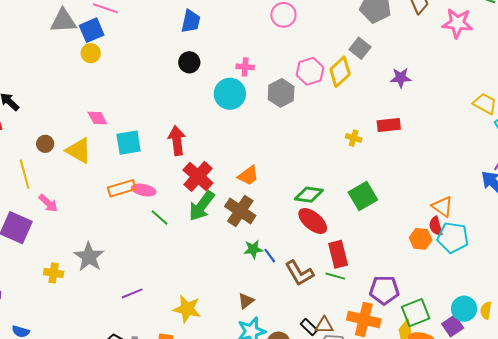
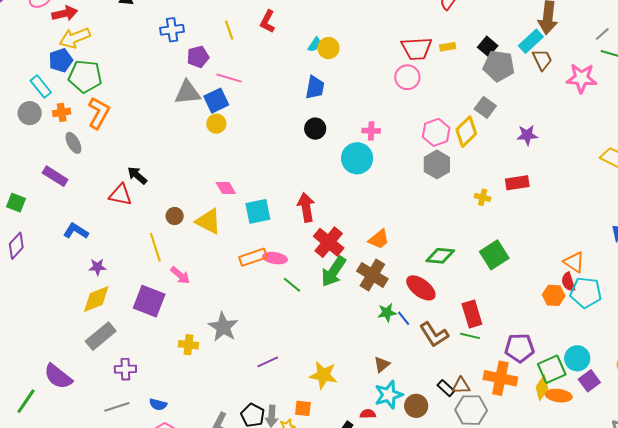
gray hexagon: (281, 93) -> (437, 164), moved
red ellipse: (313, 221) -> (421, 288), moved
cyan circle: (464, 309) -> (577, 358), moved

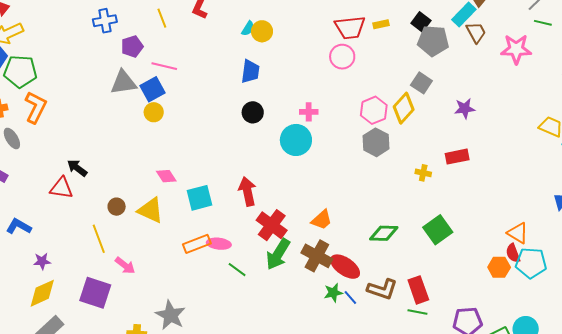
red ellipse: (421, 288) -> (345, 267), moved
brown L-shape: (434, 335) -> (382, 289), moved, turned -36

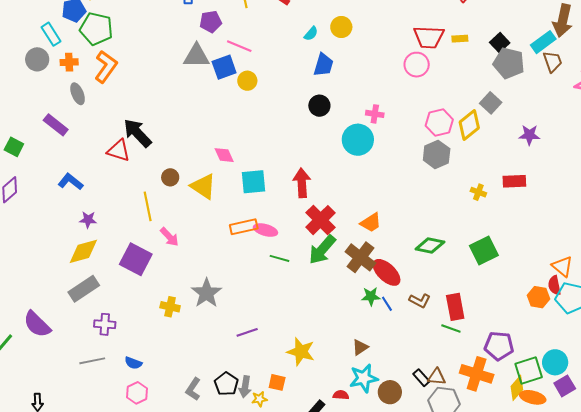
cyan semicircle: (248, 28) -> (311, 34), moved
yellow circle: (154, 112) -> (247, 81), moved
black arrow: (77, 168) -> (137, 133), size x1.5
green line: (237, 270) -> (279, 258), turned -30
brown L-shape: (382, 289) -> (420, 301), size x0.7

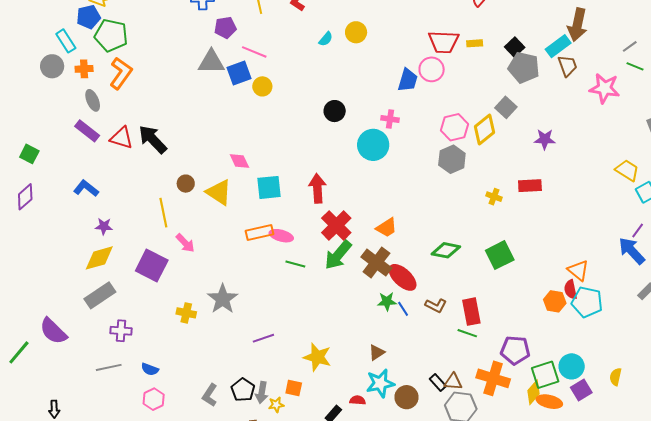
blue trapezoid: (324, 65) -> (408, 80), moved
purple rectangle: (56, 125) -> (87, 131), moved
red triangle: (119, 150) -> (122, 138), moved

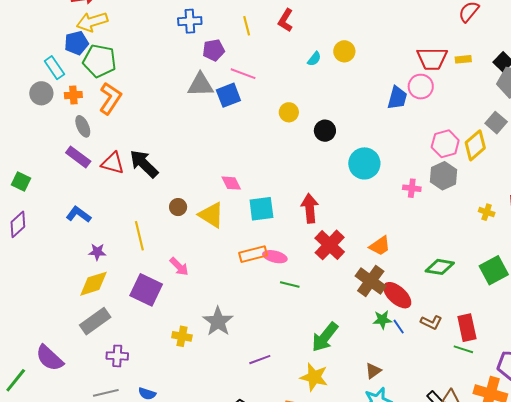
yellow circle: (262, 86) -> (289, 112), moved
pink cross: (390, 119) -> (412, 188), moved
yellow line: (163, 213) -> (139, 236), moved
green arrow: (338, 255) -> (325, 337), moved

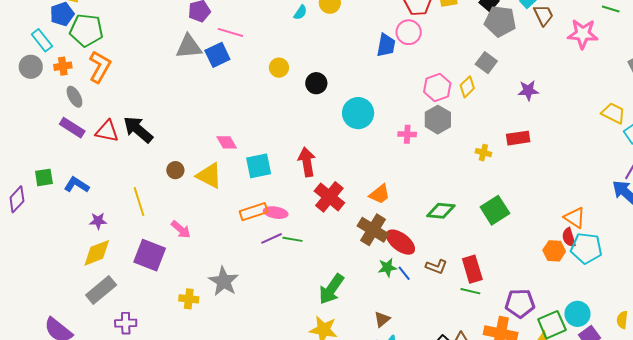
yellow diamond: (475, 145) -> (467, 87), size x0.7
green square: (21, 182) -> (44, 177), moved, turned -30
purple line: (260, 360) -> (271, 238), moved

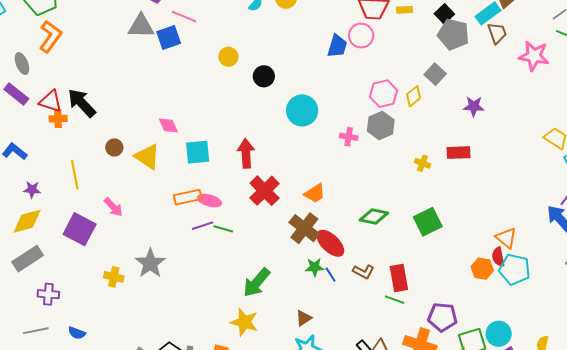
orange cross: (63, 66) -> (58, 119), moved

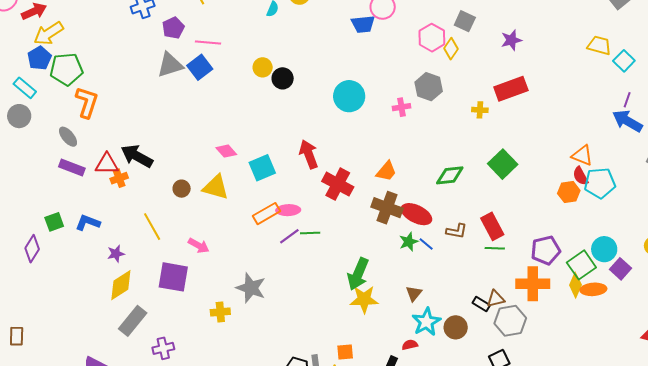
blue trapezoid: (337, 46) -> (363, 24), turned 85
black circle: (264, 76) -> (283, 78), moved
pink hexagon: (384, 94) -> (432, 38), moved
red rectangle: (459, 153) -> (511, 89), size x1.4
yellow star: (244, 322) -> (364, 299), moved

